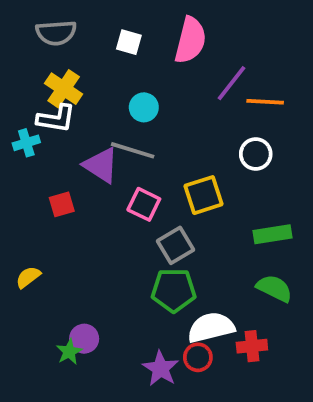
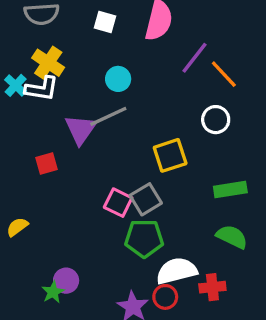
orange line: (265, 102) -> (224, 74), turned 44
cyan cross: (26, 143) -> (16, 85), moved, turned -30
gray line: (133, 150) -> (108, 116), turned -42
purple triangle: (101, 165) -> (81, 129), turned 32
pink square: (144, 204) -> (118, 203), moved

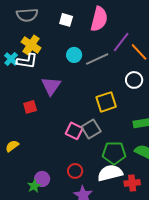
gray line: (108, 116) -> (97, 59), moved
green pentagon: (144, 238) -> (114, 153), moved
red circle: (165, 297) -> (75, 171), moved

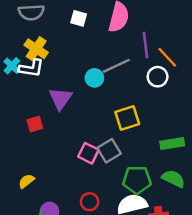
purple line: (121, 42) -> (145, 45), turned -45
cyan circle: (74, 55) -> (94, 78), moved
white circle: (134, 80) -> (158, 77), moved
yellow semicircle: (12, 146) -> (26, 181), moved

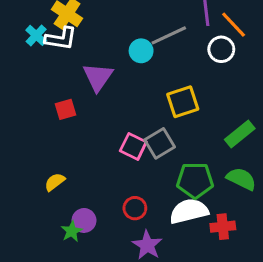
green rectangle: (172, 143) -> (240, 134), turned -30

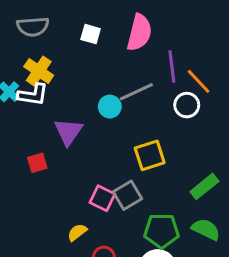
yellow semicircle: (55, 182) -> (77, 232), moved

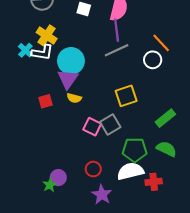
purple line: (172, 67) -> (117, 30), moved
cyan circle: (110, 107) -> (71, 61), moved, size x1.6
yellow semicircle: (77, 232) -> (74, 98), moved, turned -128

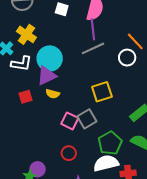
white L-shape: (42, 52) -> (21, 64), moved
purple triangle: (68, 79) -> (47, 76), turned 30
green pentagon: (135, 150) -> (110, 143), turned -30
red circle: (93, 169) -> (69, 153), moved

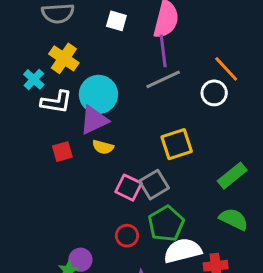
green pentagon: (110, 143) -> (166, 224), moved

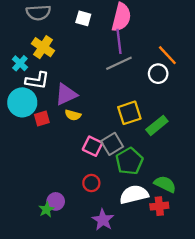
cyan circle: (98, 94) -> (22, 102), moved
green rectangle: (232, 176) -> (157, 125), moved
green semicircle: (234, 219) -> (165, 184), moved
green pentagon: (166, 224) -> (129, 161), moved

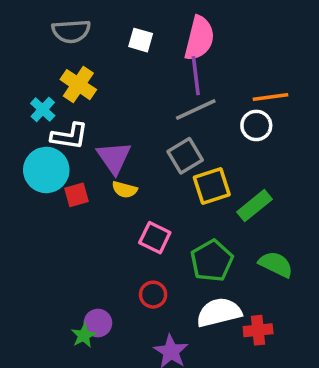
orange line: (167, 55) -> (271, 97), turned -55
purple triangle: (66, 94) -> (114, 158), turned -40
gray square: (112, 144) -> (185, 156), moved
green semicircle: (165, 184) -> (276, 264), moved

